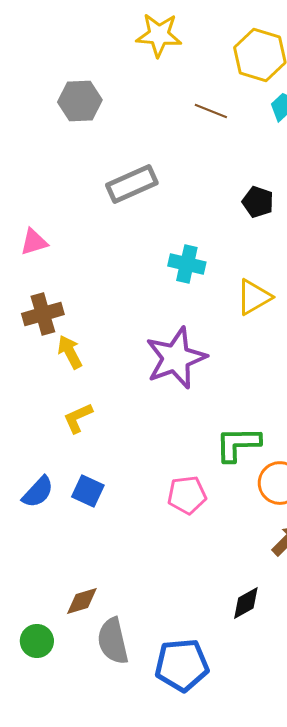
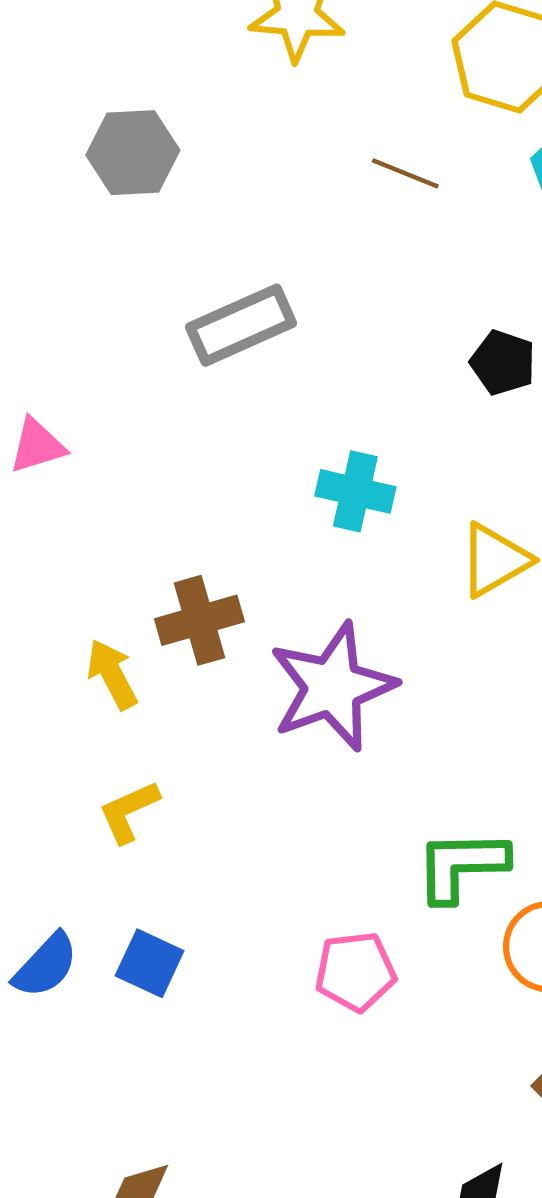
brown cross: (43, 314) -> (199, 620), moved

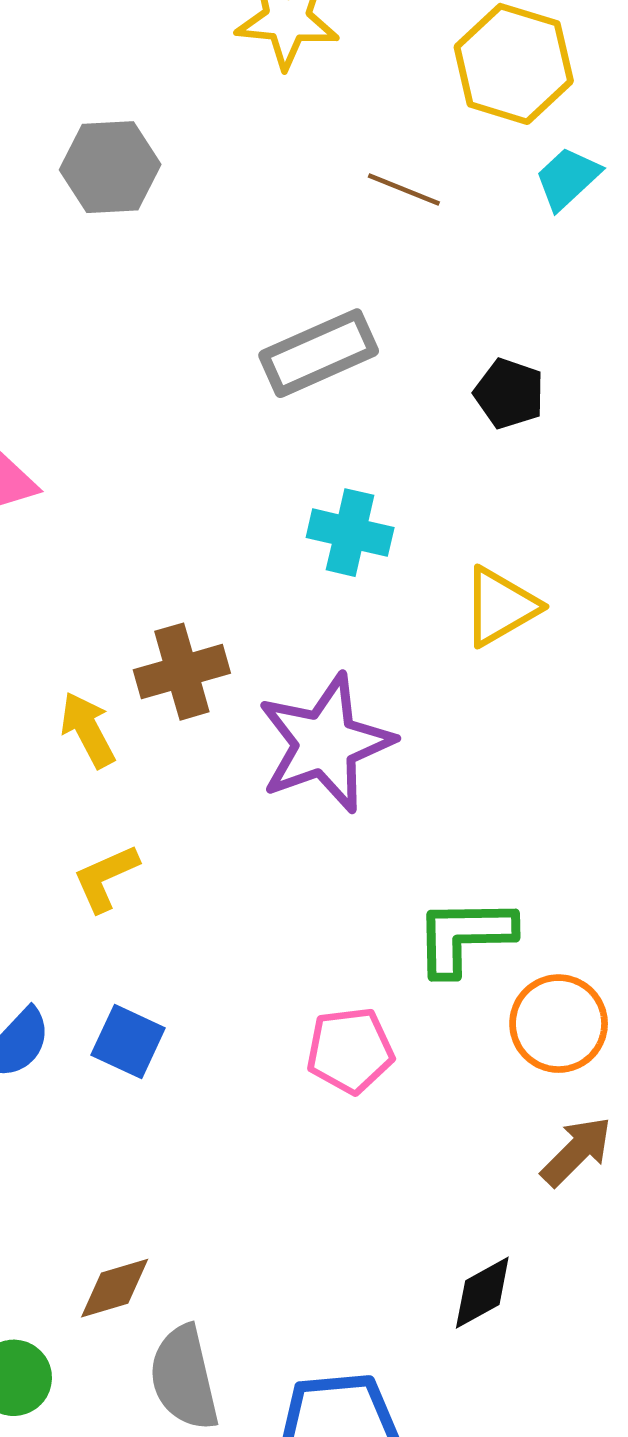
gray rectangle: (241, 325) -> (319, 353), moved

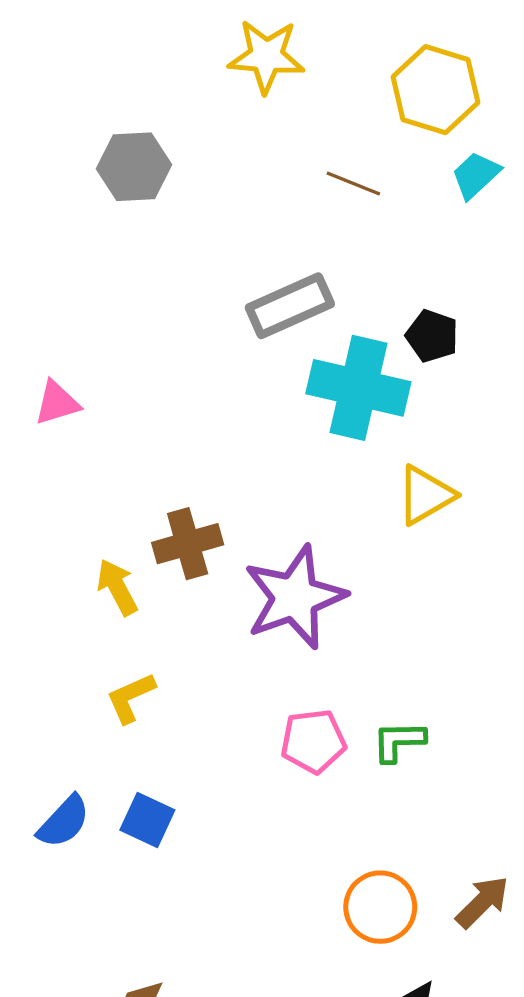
cyan cross: (350, 533) -> (358, 388), moved, size x1.6
green L-shape: (464, 936) -> (399, 741), size x0.7
orange circle: (559, 1024) -> (380, 907), moved
pink pentagon: (350, 1050) -> (313, 741), moved

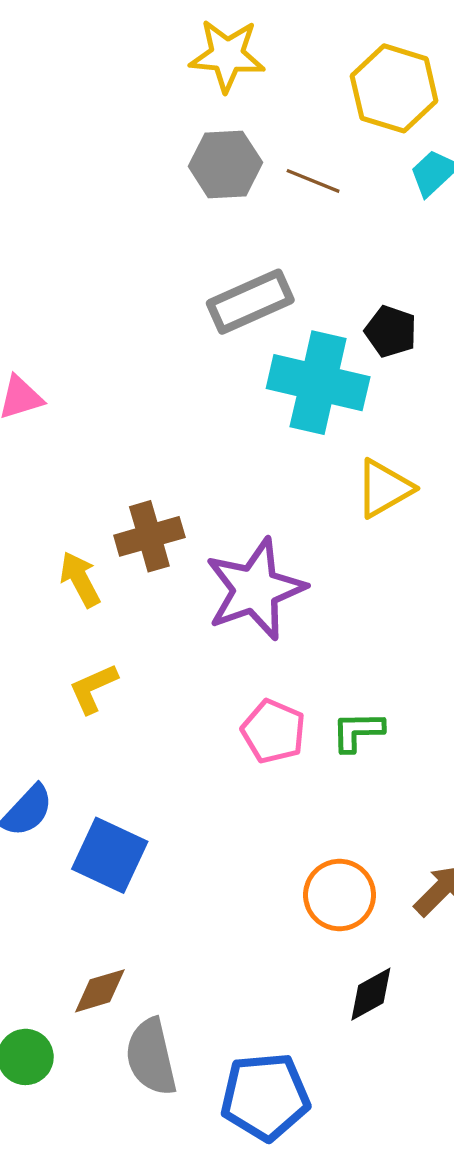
gray hexagon: (134, 167) -> (225, 164), moved
pink pentagon: (313, 741) -> (273, 731), turned 30
blue square: (147, 820) -> (110, 855), moved, size x1.4

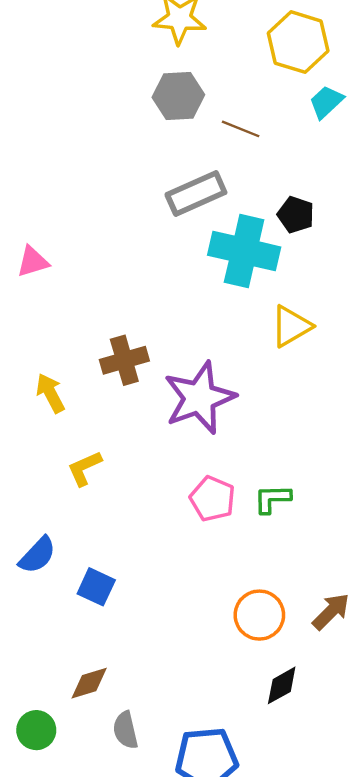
brown line: (313, 181) -> (241, 129), moved
yellow arrow: (80, 579) -> (50, 393), moved
blue square: (110, 855) -> (96, 587), size x0.7
gray semicircle: (151, 1057) -> (126, 730), size x0.7

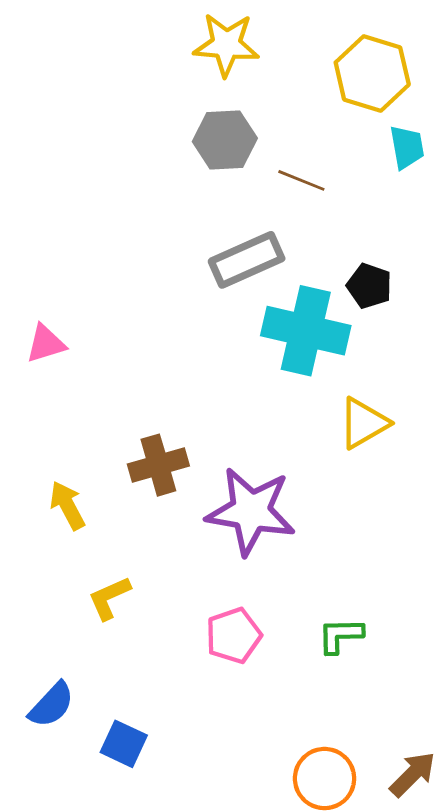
cyan trapezoid: (326, 102) -> (407, 147), turned 123
purple star: (199, 398) -> (251, 511), turned 30
pink pentagon: (212, 499) -> (234, 635), moved, turned 30

